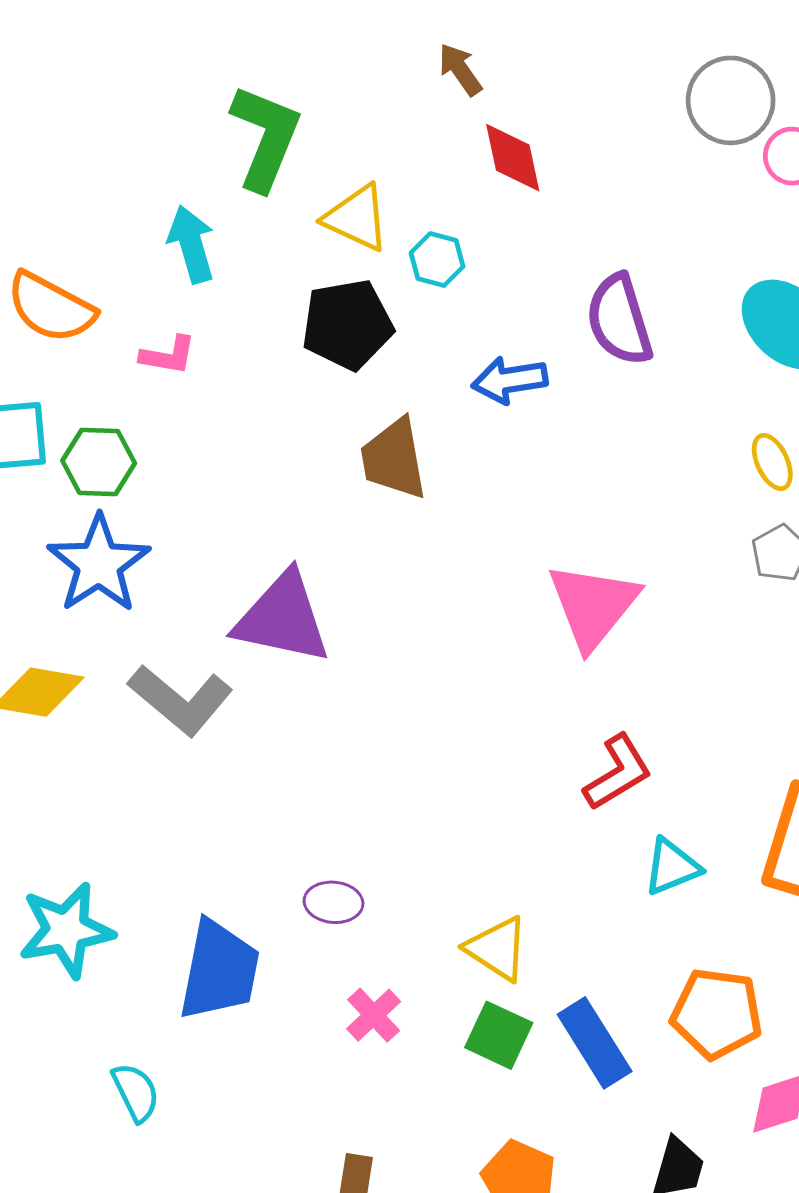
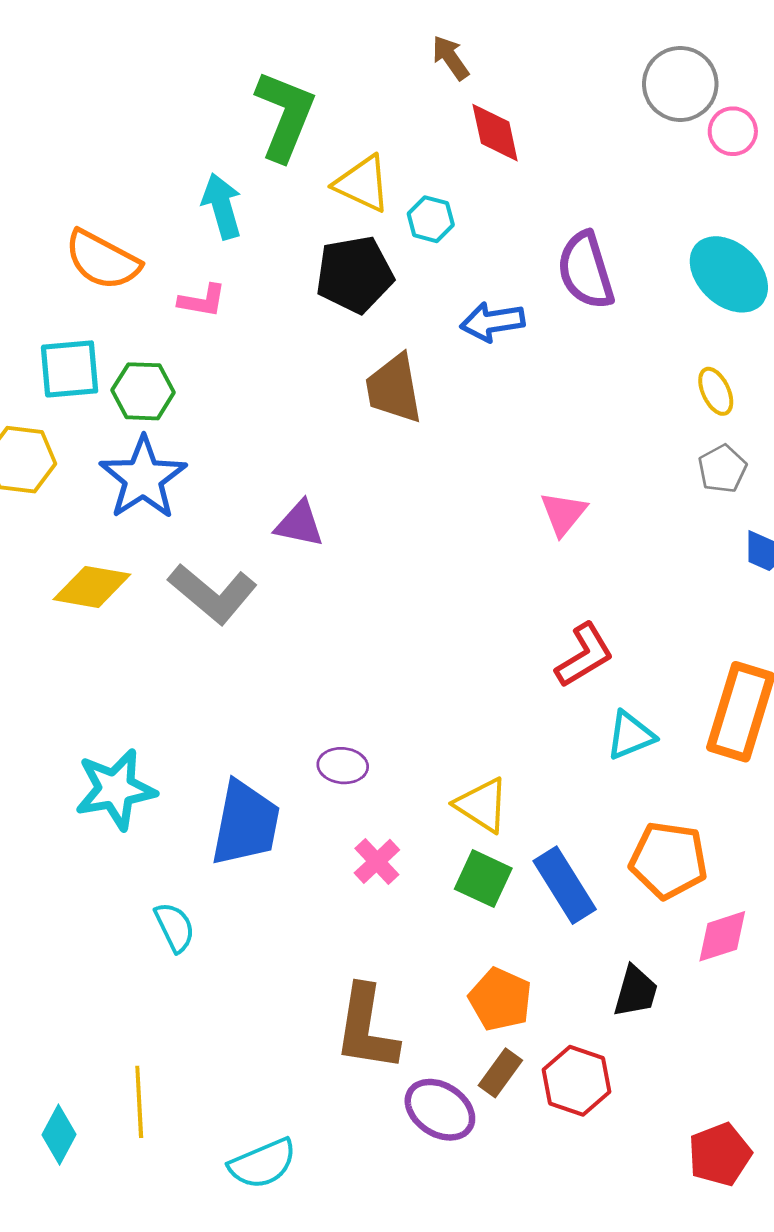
pink triangle: (593, 606) -> (563, 513), size x0.6
purple triangle: (283, 618) -> (299, 524), size x0.6

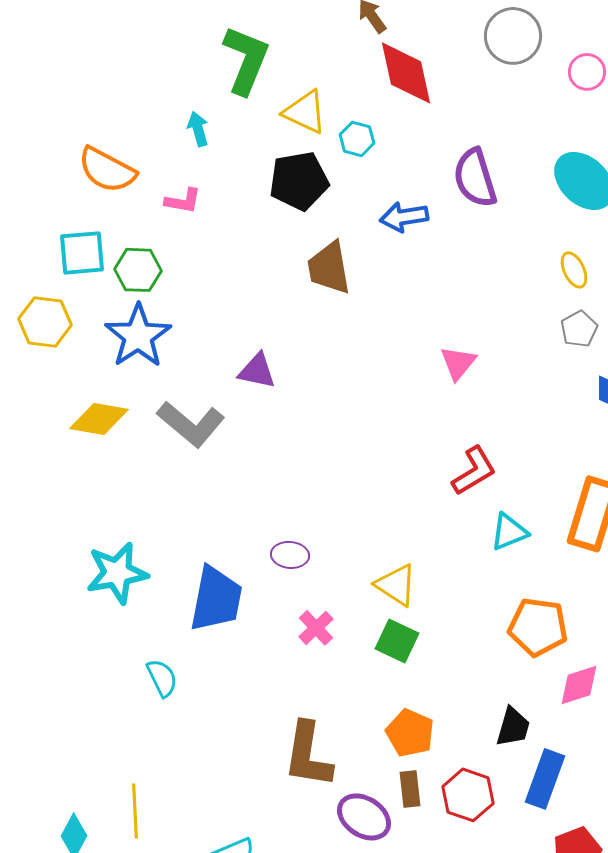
gray circle: (680, 84) -> (513, 36), moved
red diamond: (495, 133) -> (406, 73), size x1.4
cyan arrow: (222, 206) -> (198, 129), size x0.7
blue rectangle: (565, 885) -> (545, 779), moved, turned 52
brown rectangle: (500, 1073) -> (410, 789), turned -42

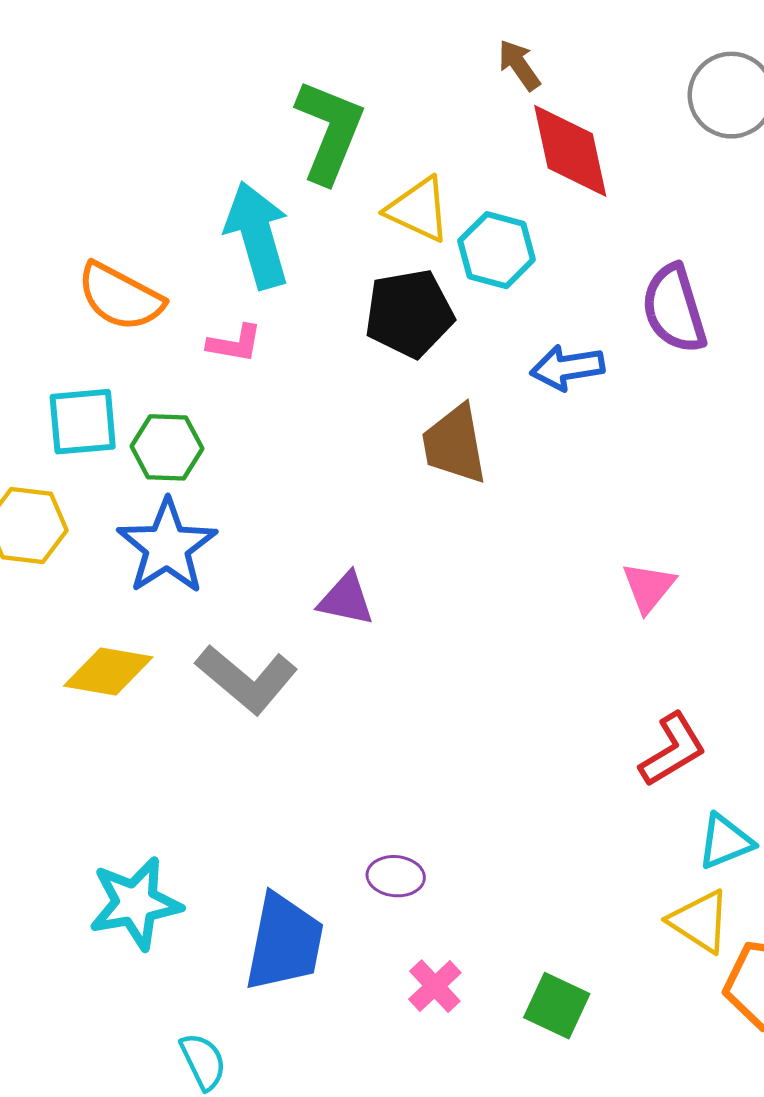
cyan arrow: (198, 129) -> (257, 235), size x2.0
cyan hexagon: (357, 139) -> (497, 250), size x1.4
yellow triangle: (396, 585) -> (700, 921), moved

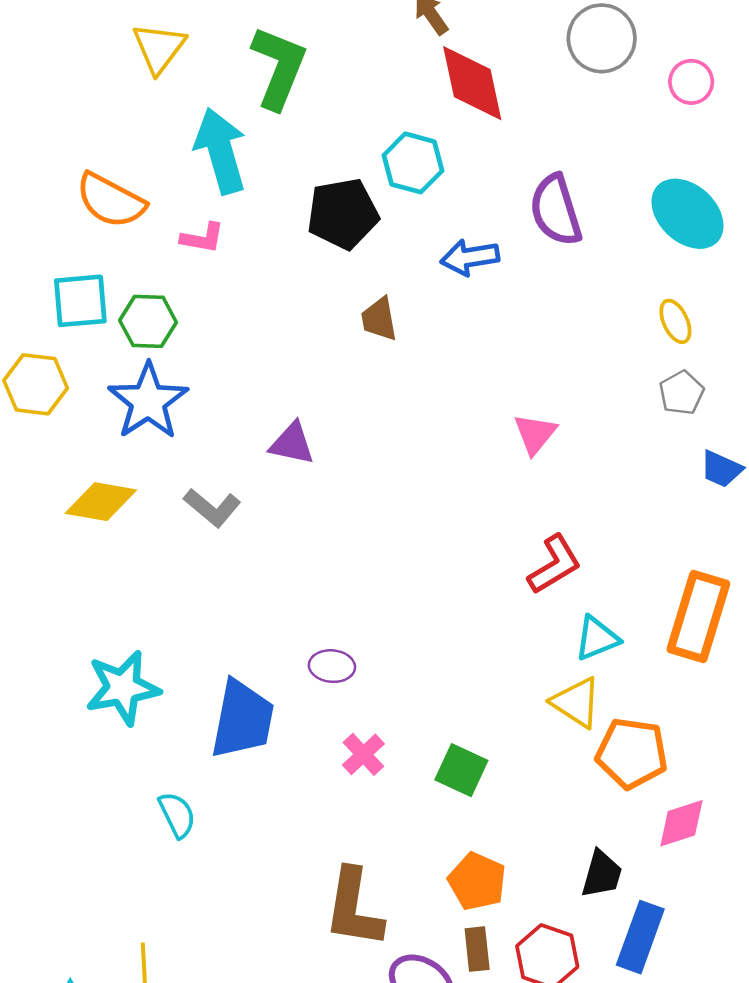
yellow triangle: (418, 209) -> (159, 48), moved, turned 42
brown trapezoid: (454, 444) -> (379, 319), size x0.7
gray L-shape: (247, 679) -> (212, 508), size x0.7

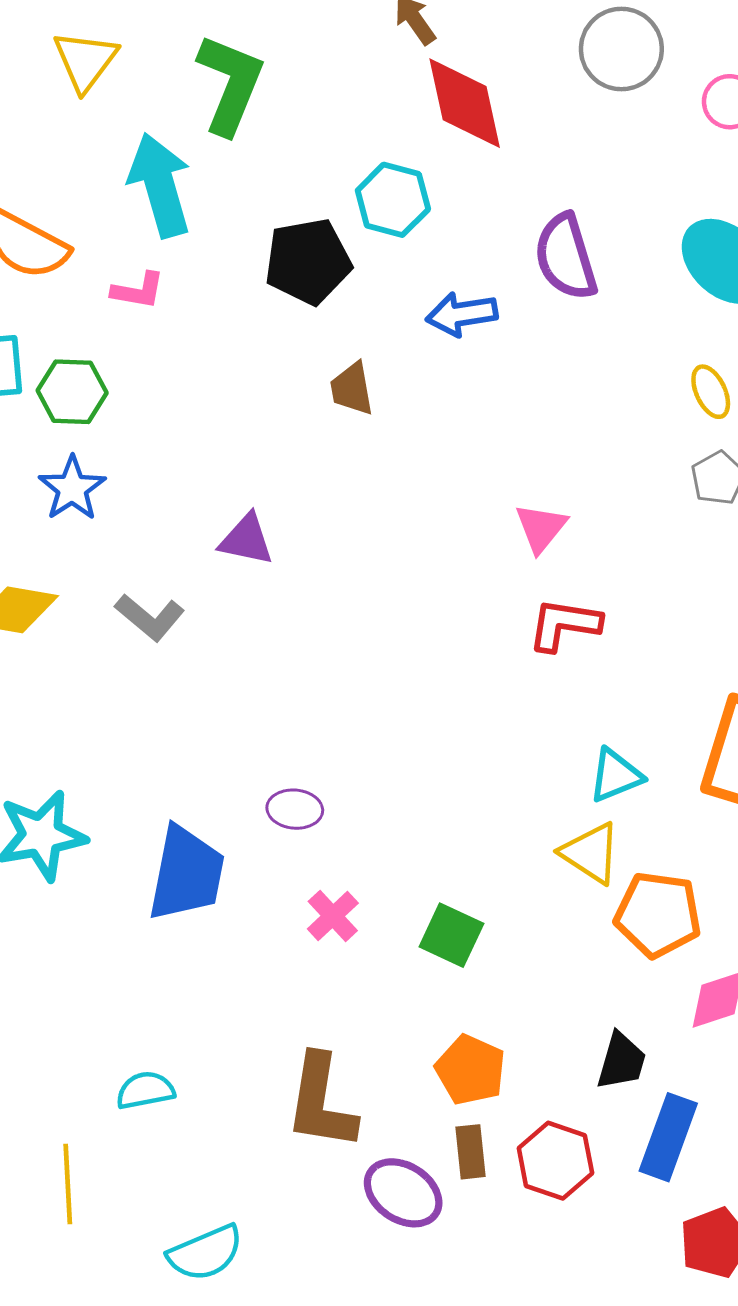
blue star: (148, 401) -> (72, 488), size x0.7
red L-shape: (554, 564) -> (564, 625), moved, turned -140
cyan semicircle: (177, 815) -> (145, 1090), moved, turned -75

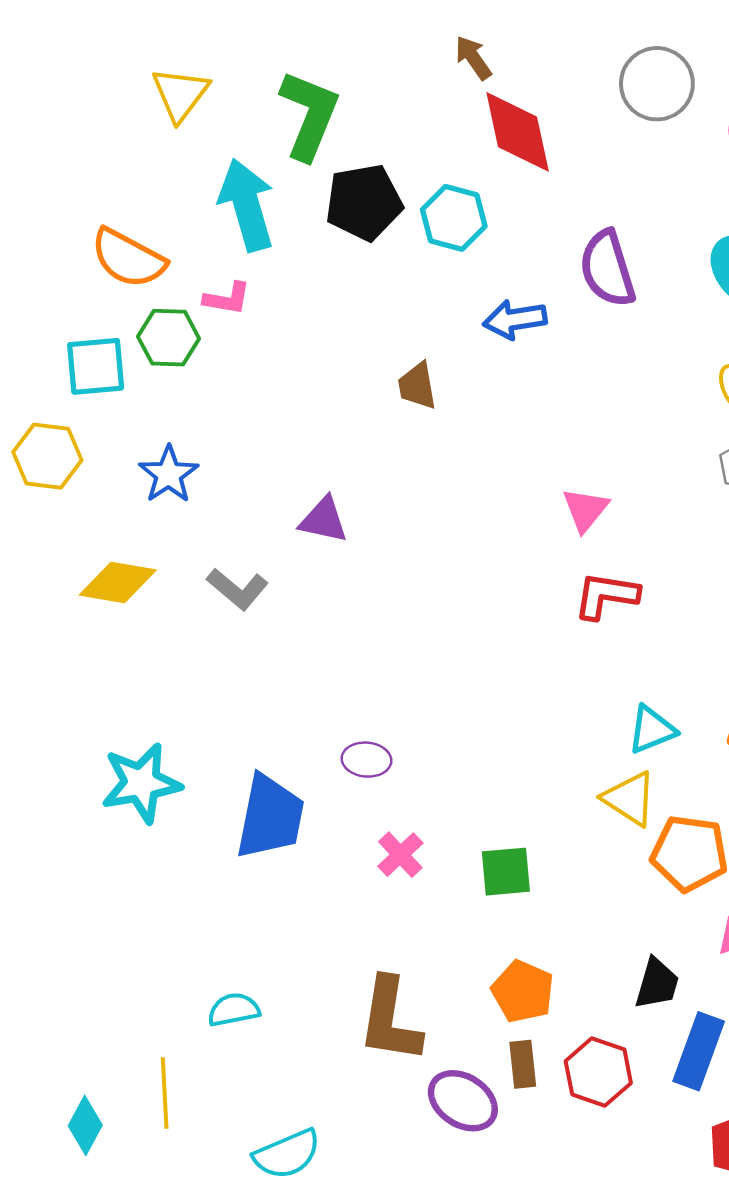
black pentagon: (308, 261) -> (364, 202), moved
green hexagon: (72, 392) -> (169, 338), moved
green square: (451, 935) -> (506, 872), turned -30

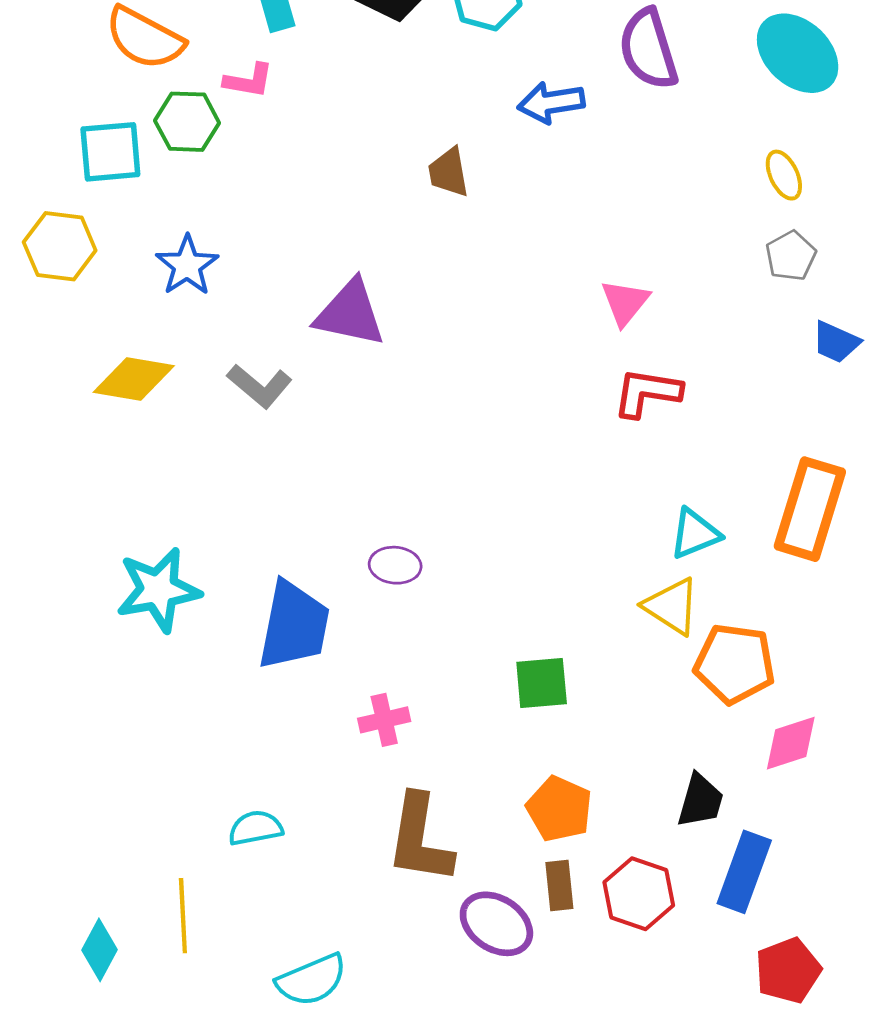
purple triangle: (324, 520) -> (350, 313), size x1.4
pink cross: (400, 855) -> (384, 720), moved, turned 30

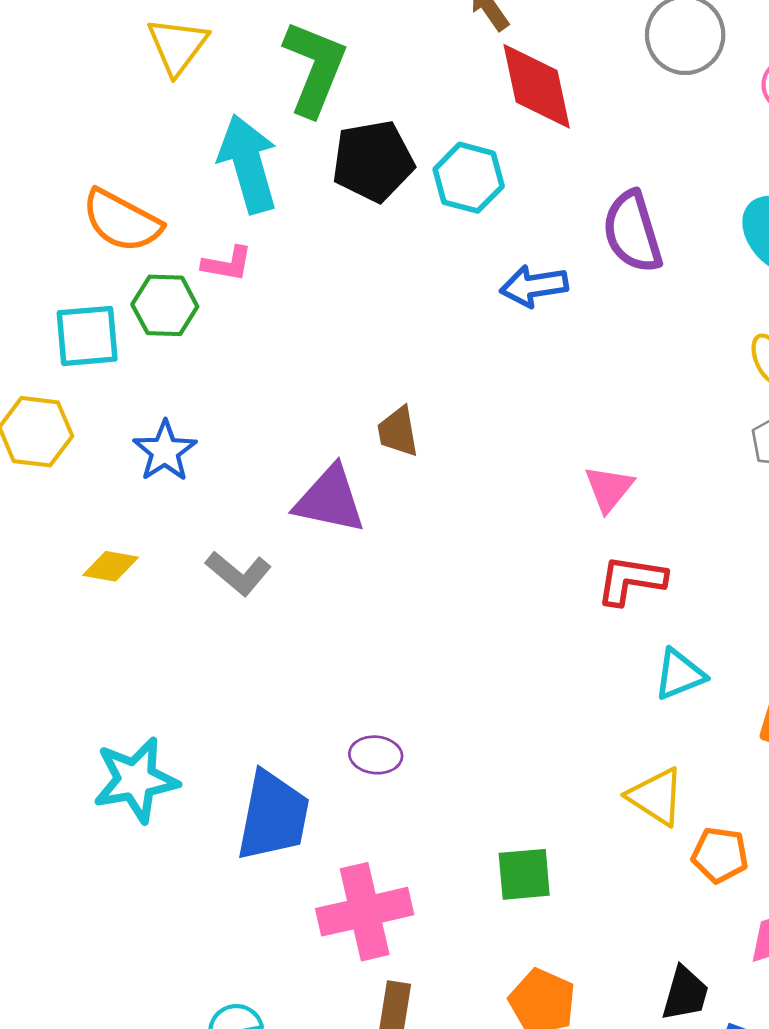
brown trapezoid: (449, 172) -> (398, 432), moved
yellow diamond: (134, 379) -> (111, 566), size x0.7
cyan triangle: (695, 534) -> (680, 674), moved
orange pentagon: (735, 664) -> (720, 855), size x0.7
pink cross: (384, 720) -> (365, 912), size x1.8

